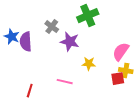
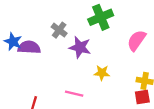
purple semicircle: (26, 42) -> (29, 47), turned 96
pink semicircle: (121, 52) -> (137, 40), moved
red square: (118, 79) -> (142, 97), moved

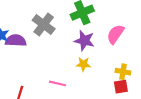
gray cross: (59, 30) -> (44, 24), size x1.5
purple star: (80, 47) -> (84, 41), moved

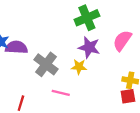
gray cross: (44, 24) -> (46, 64), moved
yellow star: (83, 64) -> (79, 67), moved

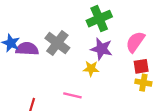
gray cross: (46, 64) -> (57, 43), moved
red square: (128, 96) -> (141, 66), moved

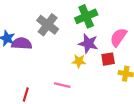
gray cross: (57, 43) -> (48, 25), moved
red square: (141, 66) -> (108, 59), moved

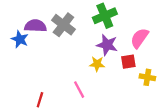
purple semicircle: (22, 43) -> (35, 26), moved
pink line: (62, 85) -> (79, 90), turned 49

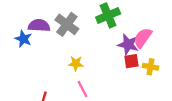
purple star: (107, 45) -> (128, 44), moved
yellow star: (97, 64) -> (76, 63), moved
yellow cross: (147, 77) -> (150, 67), moved

